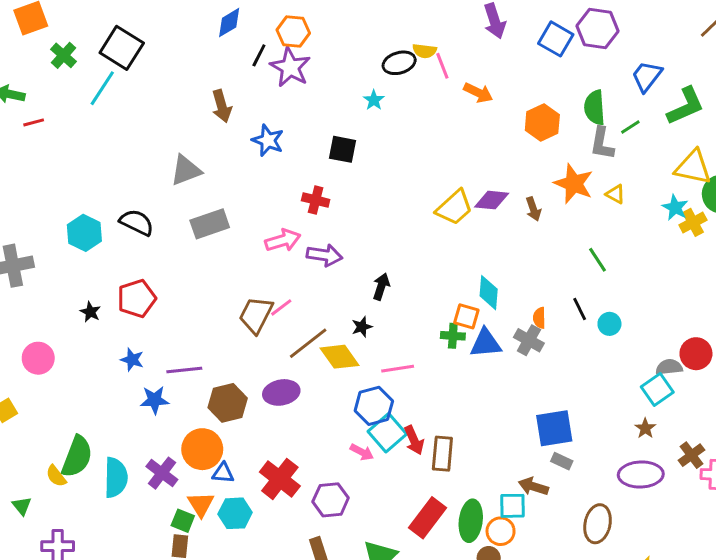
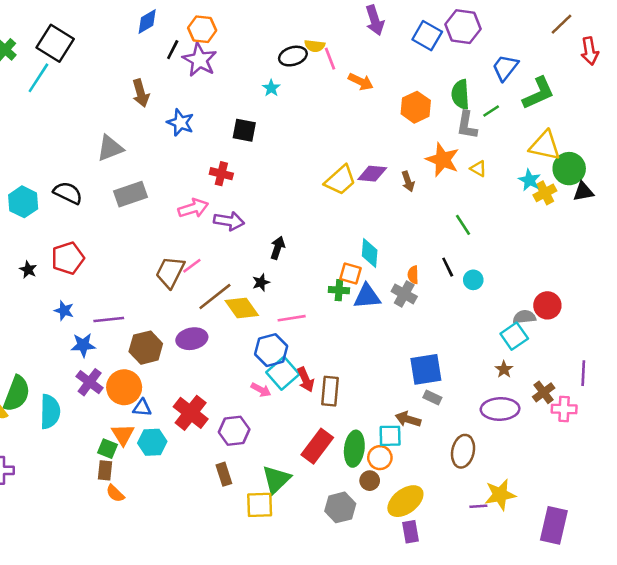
purple cross: (162, 473) -> (90, 382), moved

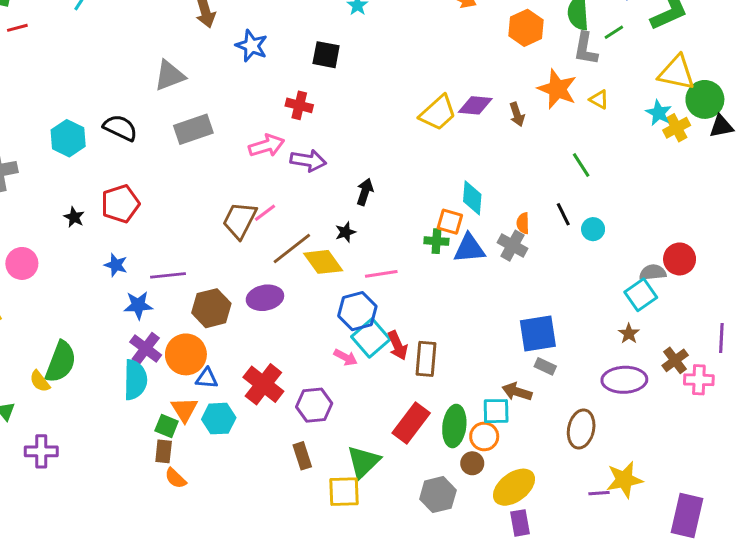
cyan semicircle: (50, 412) -> (135, 380), moved

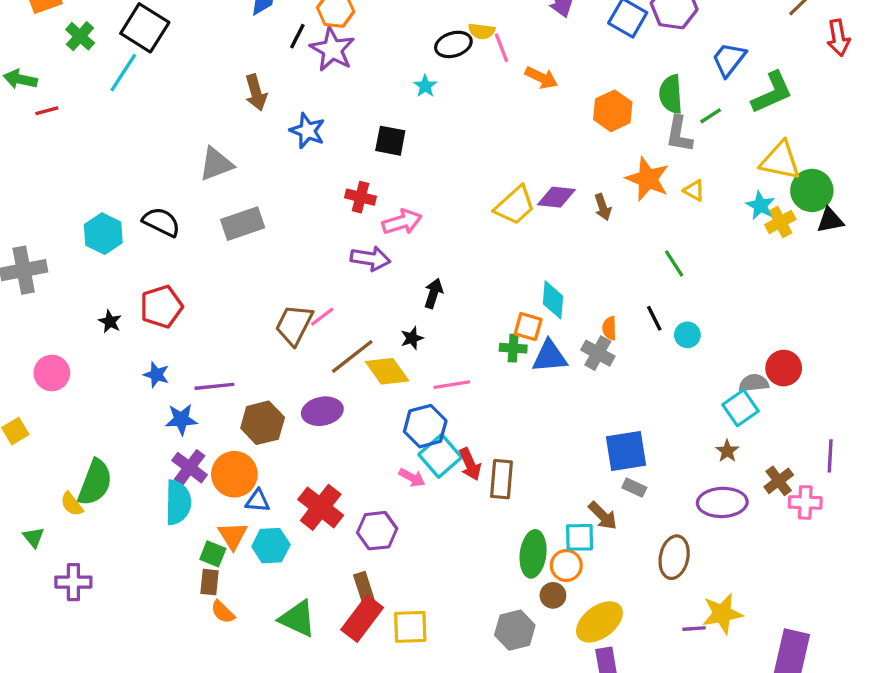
pink arrow: (266, 146) -> (402, 222), moved
brown arrow: (517, 392) -> (603, 516), turned -152
red rectangle: (411, 423) -> (362, 619), moved
green triangle: (363, 462) -> (297, 619), moved, turned -51

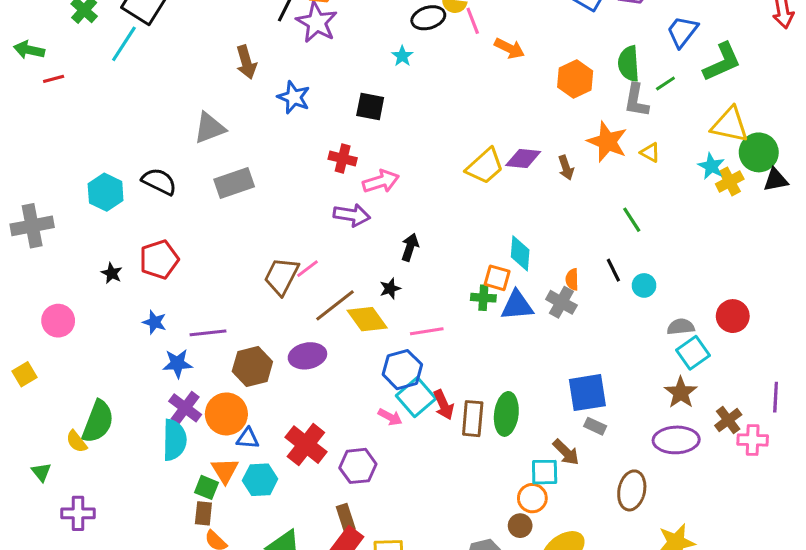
gray semicircle: (754, 383) -> (681, 327), moved
brown star: (727, 451) -> (681, 393), size x1.5
green ellipse: (533, 554) -> (506, 414), moved

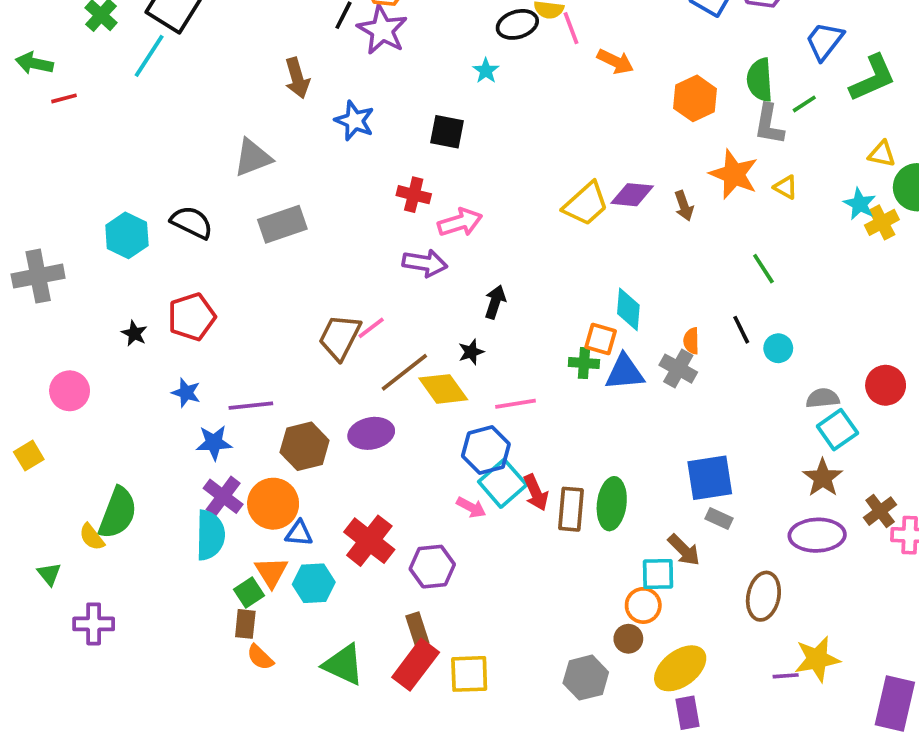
yellow triangle: (730, 125) -> (882, 154), size x0.6
green square: (207, 487) -> (249, 592), turned 35

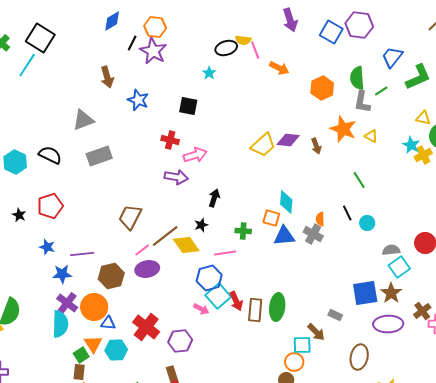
pink line: (371, 328) -> (142, 250), moved
green cross: (584, 363) -> (243, 231), moved
blue square: (710, 478) -> (365, 293), moved

